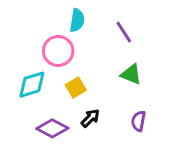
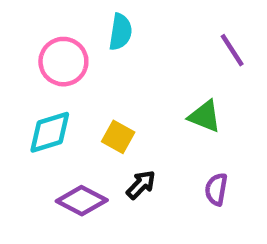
purple line: (124, 32) -> (232, 50), moved
pink circle: (58, 51) -> (63, 62), moved
yellow square: (76, 87) -> (118, 137), turned -30

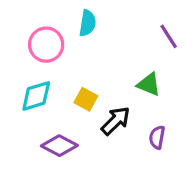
black arrow: (141, 185) -> (116, 121), moved, size x1.4

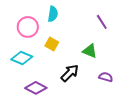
cyan diamond: (36, 96) -> (22, 58), turned 40
yellow square: (86, 99) -> (52, 44), moved
purple semicircle: (157, 137) -> (106, 77), moved, turned 96

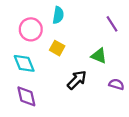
cyan diamond: (22, 58) -> (24, 63), turned 45
purple diamond: (36, 88) -> (26, 96), moved, turned 50

